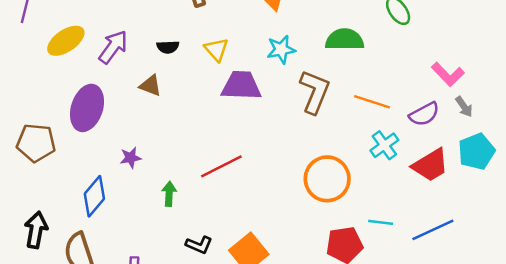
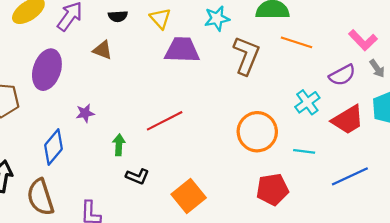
orange line: (372, 102) -> (296, 42), moved
cyan line: (381, 222) -> (304, 151), moved
black L-shape: (199, 245) -> (137, 176), moved

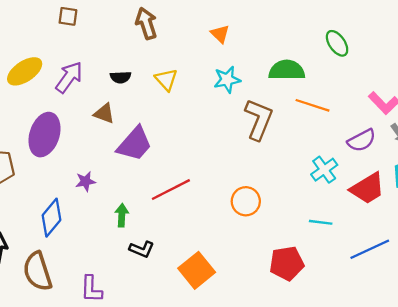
purple trapezoid: (182, 50) -> (135, 144), moved, turned 129
orange circle: (257, 132) -> (246, 201), moved, size x0.7

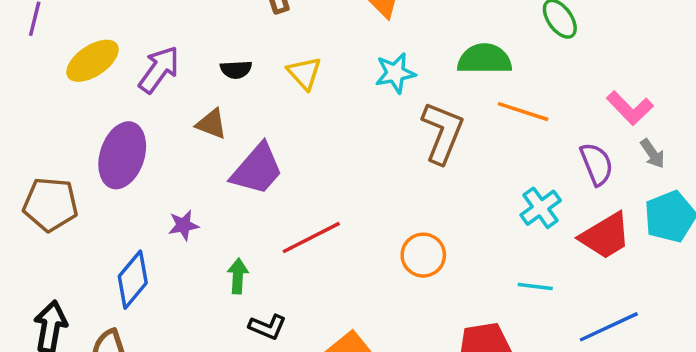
purple semicircle: (362, 140) -> (597, 164), turned -84

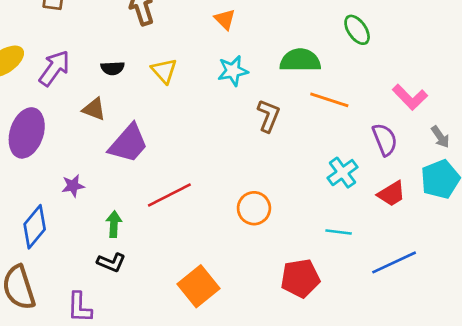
brown L-shape: (443, 133) -> (269, 116), size x0.7
gray arrow: (653, 154) -> (440, 137), moved
red trapezoid: (605, 236) -> (391, 194), size x0.7
black L-shape: (268, 327) -> (111, 262), moved

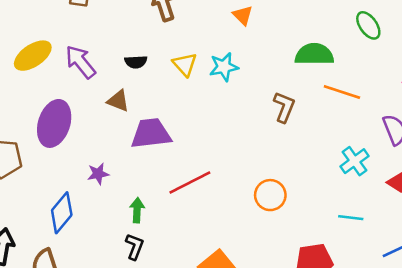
purple arrow: (54, 68) -> (81, 62), turned -75
cyan star: (233, 71) -> (224, 67), moved
purple trapezoid: (128, 143) -> (151, 133), turned -138
black L-shape: (111, 262) -> (135, 247), turned -92

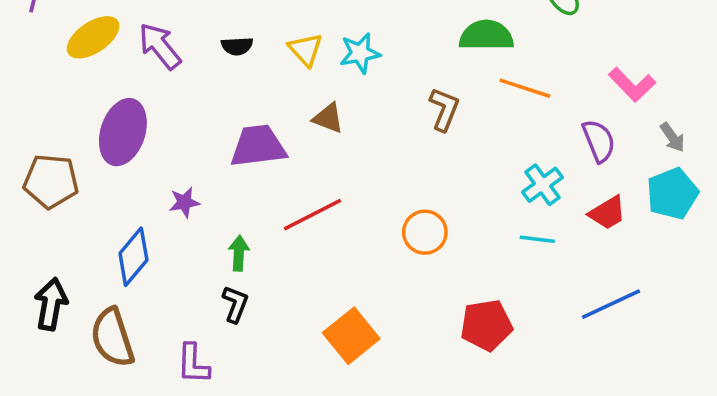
brown triangle: (118, 101) -> (328, 118), moved
cyan line: (351, 218) -> (537, 239), moved

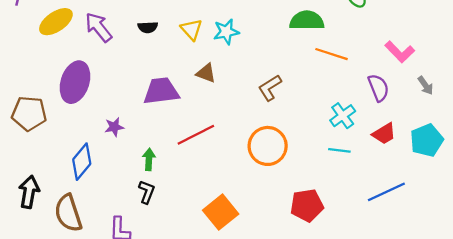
brown L-shape: (444, 109) -> (270, 88), moved, turned -144
cyan pentagon: (672, 194) -> (427, 140), moved
orange circle: (425, 232) -> (268, 146), size x1.4

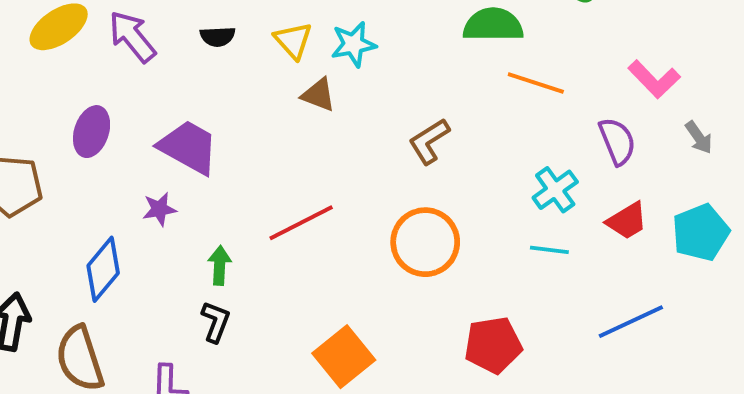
brown triangle: (206, 73) -> (319, 95), moved
purple ellipse: (75, 82) -> (92, 132), size x0.7
purple trapezoid: (161, 91) -> (189, 147), moved, turned 36

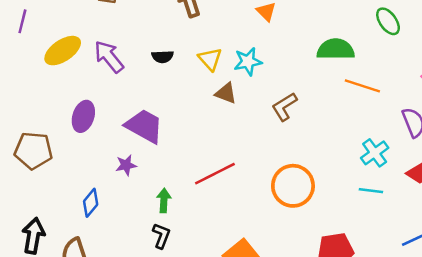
brown L-shape: (429, 141) -> (284, 107), moved
blue diamond: (103, 269) -> (91, 203), size x0.7

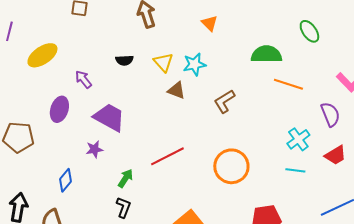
purple arrow: (109, 57) -> (83, 79), moved, size x0.7
green arrow: (164, 200) -> (125, 178), turned 30

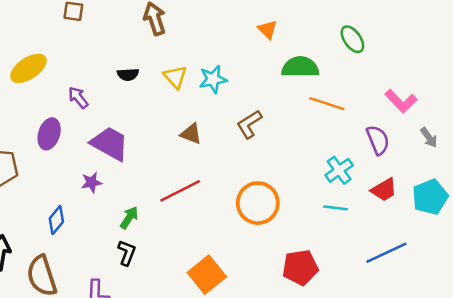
orange triangle: (209, 23) -> (267, 30), moved
brown triangle: (176, 90) -> (191, 134), moved

